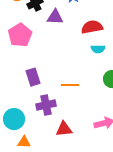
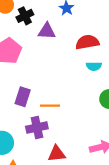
purple rectangle: (33, 77) -> (23, 97), turned 36
orange line: (70, 85) -> (50, 106), moved

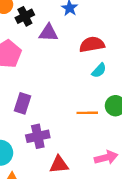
cyan semicircle: (94, 66) -> (99, 70), turned -48
orange line: (50, 106) -> (87, 113), moved

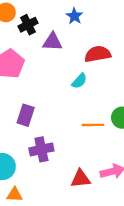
cyan semicircle: (99, 70) -> (79, 81), moved
red triangle: (59, 165) -> (81, 179), moved

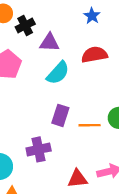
blue star: (74, 16) -> (92, 16), moved
cyan semicircle: (79, 81) -> (58, 73), moved, size x1.5
purple rectangle: (26, 115) -> (60, 115), moved

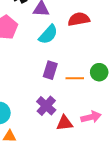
purple cross: (39, 149) -> (46, 106), moved, turned -36

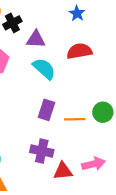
cyan semicircle: (48, 34) -> (44, 69), turned -90
purple cross: (46, 106) -> (42, 151), turned -30

